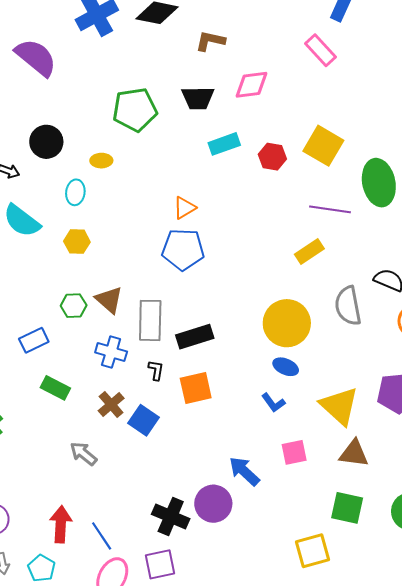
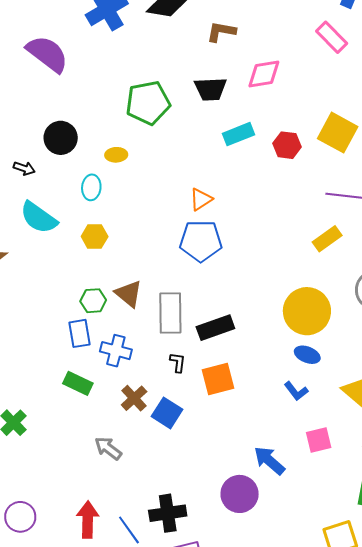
blue rectangle: (34, 340) -> (79, 333), moved, turned -72
blue cross: (111, 352) -> (116, 351), moved
black cross: (171, 517) -> (168, 513), moved, turned -30

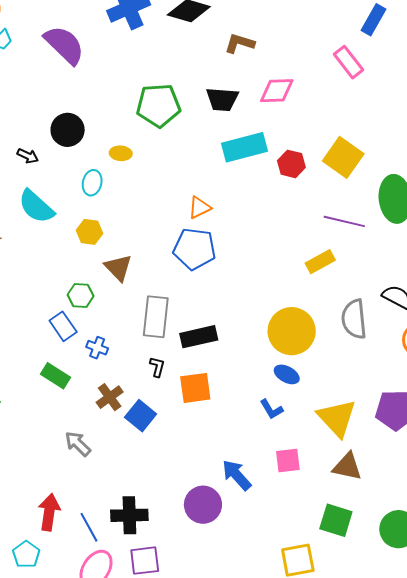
cyan rectangle: (238, 134) -> (245, 147), size x1.4
brown triangle: (129, 294) -> (118, 268), moved
blue rectangle: (79, 333) -> (63, 326), turned -32
blue cross: (116, 351) -> (97, 348), size x0.7

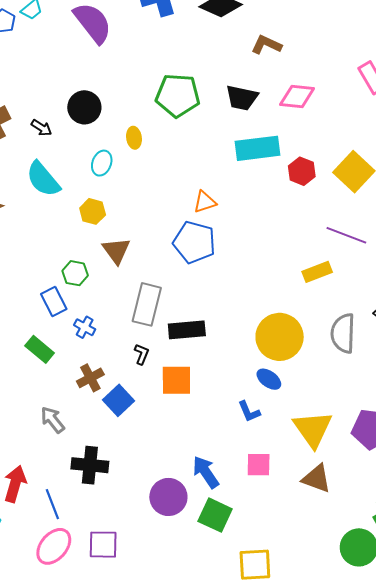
yellow ellipse: (121, 153) -> (134, 138), turned 70
black cross: (129, 515) -> (90, 465), moved
green square: (336, 520) -> (215, 515), moved

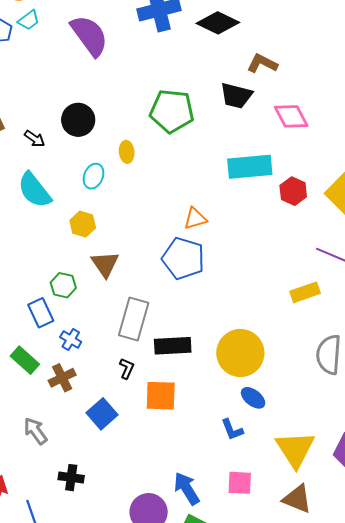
pink diamond: (297, 97) -> (291, 116), turned 54
black trapezoid: (242, 98) -> (236, 96), moved
yellow circle: (280, 337) -> (240, 353), moved
brown cross: (90, 378) -> (62, 378), moved
black cross: (90, 465) -> (71, 478), size x0.7

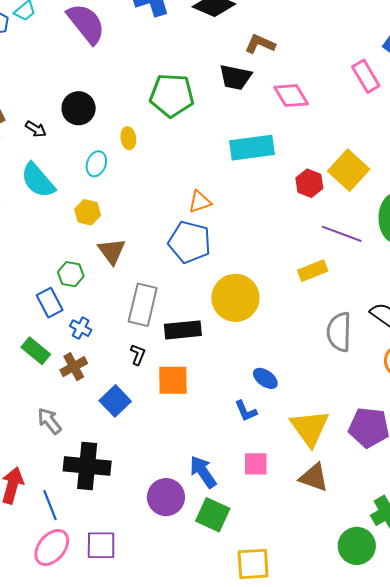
red hexagon: (293, 191) -> (309, 183), moved
yellow circle: (240, 353) -> (235, 298), moved
black cross: (71, 478) -> (87, 466), size x1.8

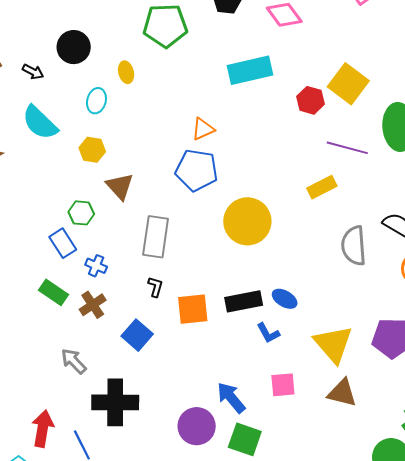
black rectangle: (183, 330) -> (244, 301), moved

